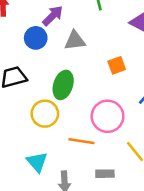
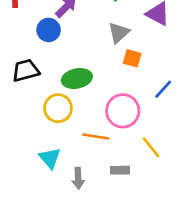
gray triangle: (75, 41) -> (119, 33), moved, turned -35
orange square: (117, 65) -> (132, 58), turned 36
green ellipse: (63, 85) -> (77, 79), turned 60

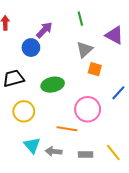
yellow circle: (58, 108) -> (24, 111), moved
yellow line: (151, 147) -> (113, 153), moved
gray arrow: (78, 178) -> (54, 151), moved, turned 98

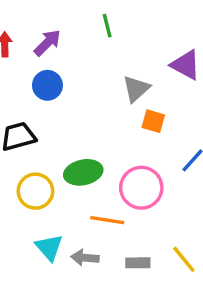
green line: (80, 19) -> (107, 26), moved
purple arrow: (44, 30) -> (47, 43), moved
green ellipse: (53, 85) -> (83, 172), moved

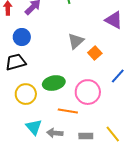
blue circle: (47, 85) -> (22, 37), moved
gray triangle: (136, 89) -> (76, 41), moved
orange square: (153, 121) -> (95, 53), turned 32

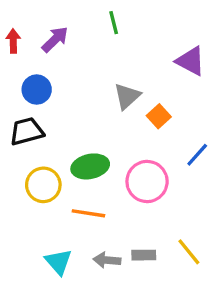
orange line: (68, 111) -> (88, 213), moved
cyan triangle: (34, 127) -> (58, 262), moved
gray arrow: (55, 133) -> (107, 260), moved

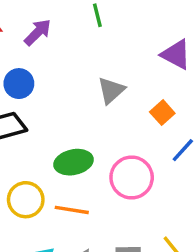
orange square: (159, 116) -> (162, 113), moved
yellow circle: (43, 185) -> (26, 200), moved

